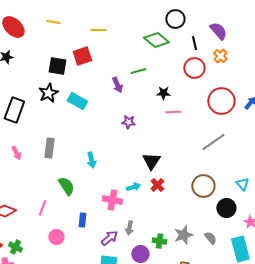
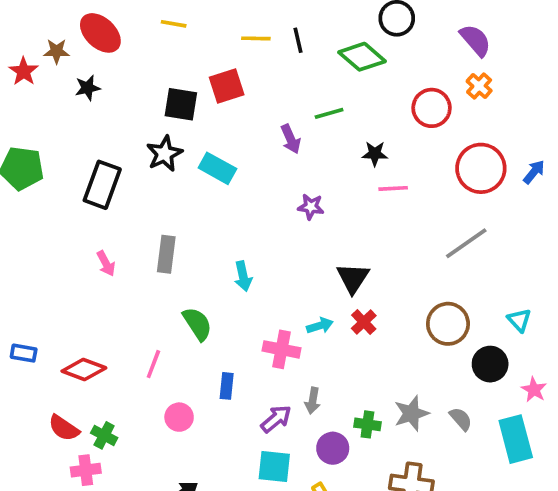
black line: (194, 43) -> (298, 40), moved

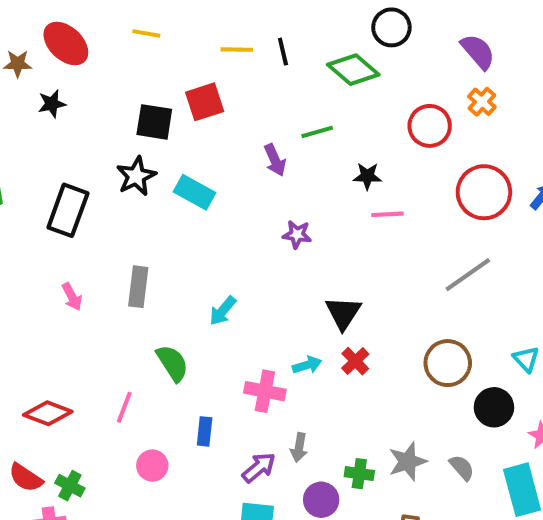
cyan arrow: (243, 276) -> (223, 311), turned 52

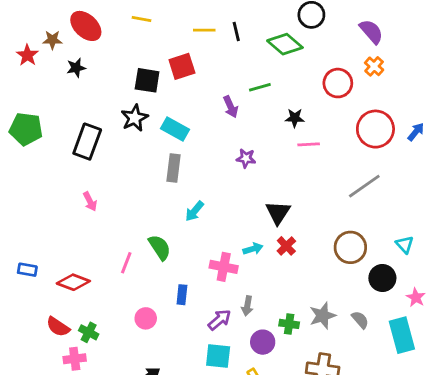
gray rectangle: (138, 287) -> (174, 168), moved
pink line: (124, 407) -> (126, 263), moved

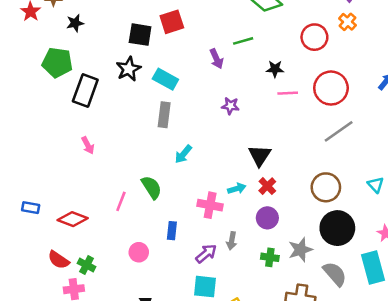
green pentagon: (26, 129) -> (57, 63), moved
red circle: (375, 129) -> (331, 88), moved
black circle: (382, 278) -> (337, 228), moved, size x1.4
gray semicircle: (360, 320) -> (335, 274), moved, size x1.5
purple circle: (263, 342) -> (267, 218), moved

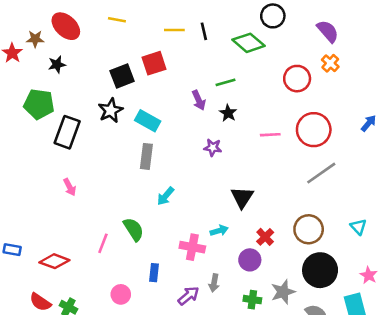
black square: (140, 35) -> (122, 76), turned -30
black star: (275, 69) -> (228, 113), moved, turned 30
red cross: (267, 186) -> (265, 237), moved

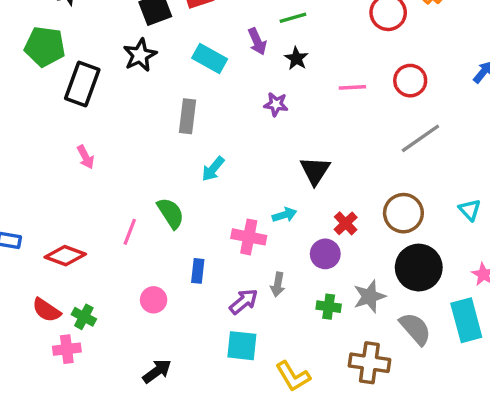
cyan rectangle: (148, 121) -> (210, 58), moved
red circle: (314, 130) -> (410, 81), size x0.7

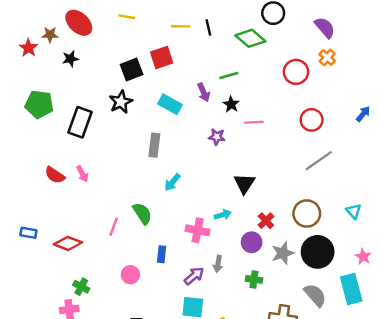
green pentagon: (45, 47) -> (39, 104), moved
pink line: (352, 87) -> (254, 122), moved
gray star: (369, 296) -> (283, 253), moved
red semicircle: (46, 310) -> (55, 175), moved

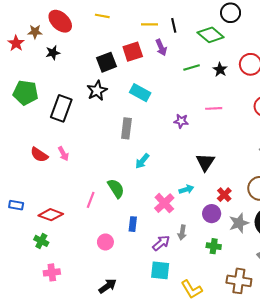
purple arrow: (204, 92) -> (161, 47), moved
black star: (231, 104) -> (220, 70), moved
pink cross: (198, 230) -> (164, 203), turned 36
green cross: (81, 287) -> (41, 241), moved

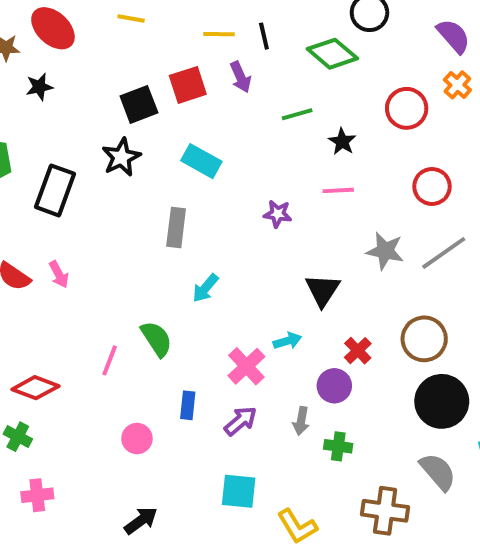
black star: (220, 70) -> (342, 142), moved
gray star: (239, 223) -> (385, 251), moved, turned 30
gray arrow: (182, 233) -> (301, 421), moved
purple arrow: (161, 243) -> (241, 421), moved

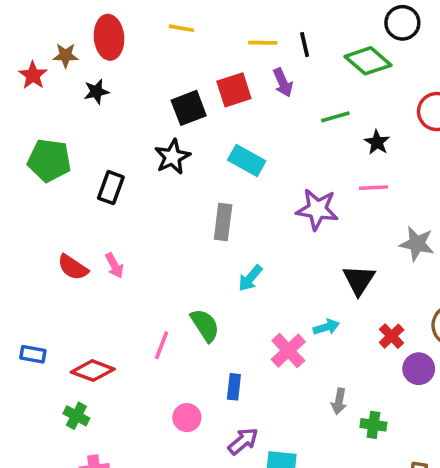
red ellipse: (53, 28) -> (109, 37), turned 42
black rectangle: (55, 190) -> (111, 188), size x0.7
purple star: (278, 214) -> (317, 209), size x1.6
purple circle: (334, 386) -> (419, 369), moved
purple arrow: (241, 421) -> (243, 441), moved

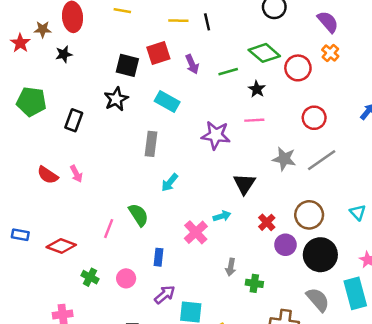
green diamond: (368, 61) -> (264, 53), moved
purple arrow: (283, 83) -> (192, 64), moved
black square: (189, 108) -> (127, 65), turned 35
green cross: (76, 416) -> (90, 277), moved

